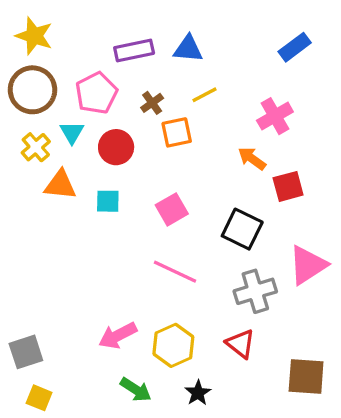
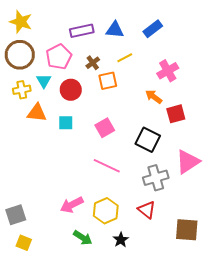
blue rectangle: (295, 47) -> (153, 29), moved
yellow cross: (36, 147) -> (22, 90), turned 30

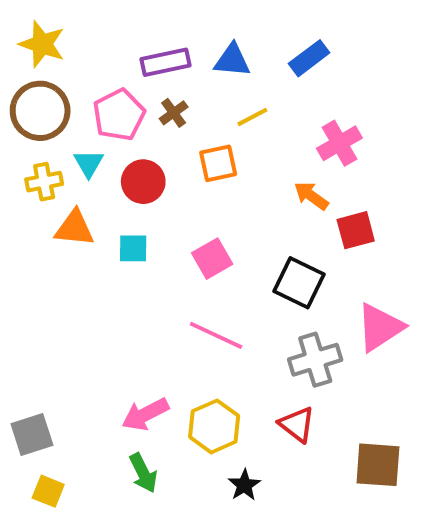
brown cross: (93, 63) -> (174, 113), moved
green arrow: (83, 238) -> (143, 473), moved, turned 30

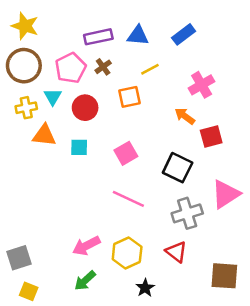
green arrow: (143, 473) -> (85, 281), turned 75

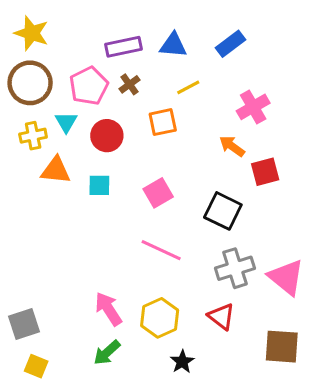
pink triangle: (226, 194) -> (286, 277), moved, turned -48
pink arrow: (86, 246) -> (108, 309), turned 84

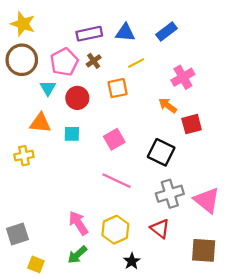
yellow cross: (33, 136) -> (24, 156), moved
yellow square: (36, 366) -> (36, 264), moved

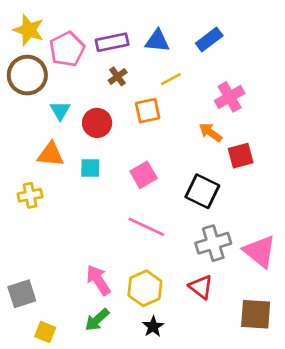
pink pentagon: (64, 62) -> (67, 49), moved
black star: (132, 261) -> (153, 327), moved

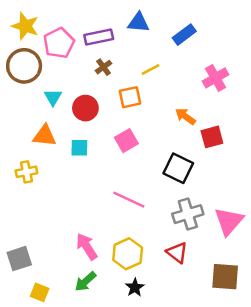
blue triangle: (157, 41) -> (138, 23), moved
pink cross: (230, 97) -> (216, 78), moved
pink square: (144, 175) -> (126, 141), moved
pink triangle: (260, 251) -> (229, 221), turned 32

